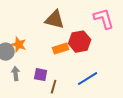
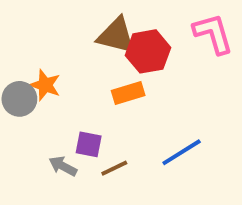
red hexagon: (80, 42) -> (148, 51), moved
gray arrow: (16, 74) -> (63, 166), moved, turned -56
brown line: (54, 87) -> (114, 168), turned 48

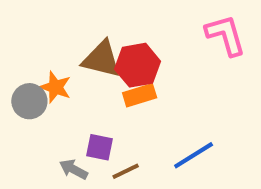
brown triangle: (116, 36) -> (102, 59), moved
red hexagon: (148, 51) -> (138, 65), moved

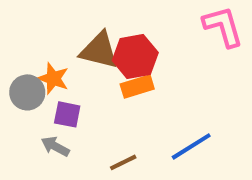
purple square: (100, 147) -> (67, 114), moved
gray arrow: (73, 169) -> (55, 146), moved

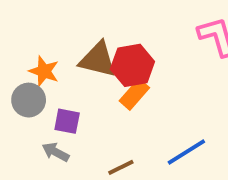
orange star: (53, 78) -> (44, 71), moved
orange rectangle: (137, 86) -> (134, 94), turned -32

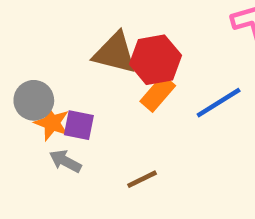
orange star: (44, 71) -> (52, 123), moved
blue line: (186, 152) -> (219, 103), moved

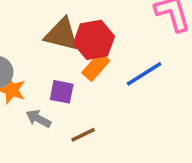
purple square: (79, 125) -> (62, 92), moved
gray arrow: (65, 161) -> (38, 119), moved

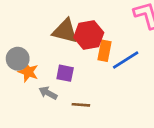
orange rectangle: (96, 67) -> (105, 51), moved, turned -30
brown line: (83, 135) -> (81, 105), turned 30

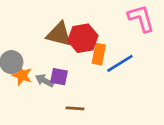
gray arrow: (48, 93) -> (44, 81), moved

